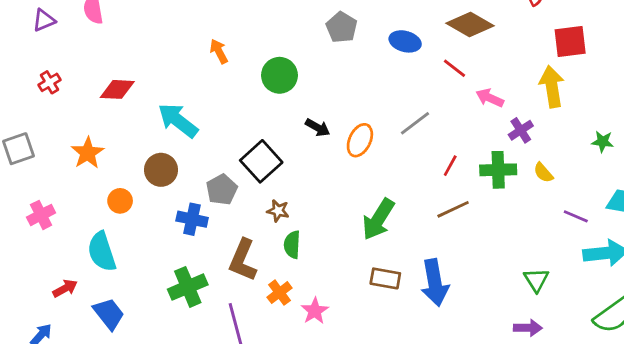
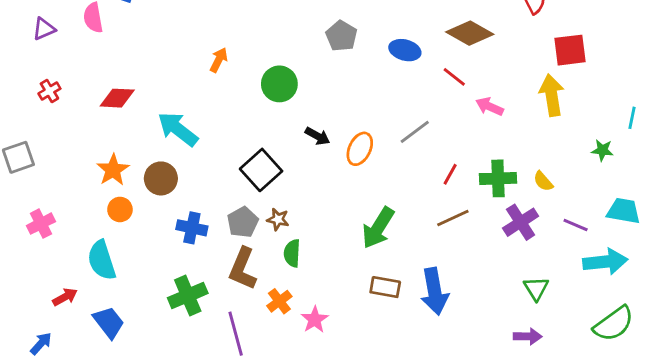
orange arrow: (219, 51) -> (219, 60), turned 55
purple cross: (521, 130) -> (521, 222), moved, size x1.4
orange star: (88, 153) -> (113, 170), moved
gray pentagon: (222, 190) -> (243, 222), moved

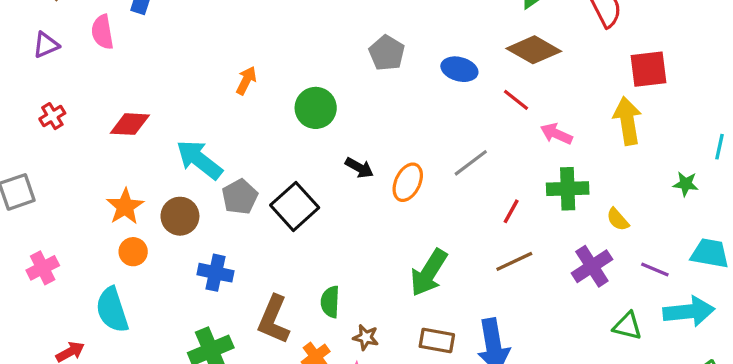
green cross: (498, 178) -> (568, 189), moved
brown star: (278, 219) -> (366, 337), moved
gray pentagon: (243, 222) -> (240, 197), moved
green triangle: (536, 288) -> (627, 326), moved, turned -44

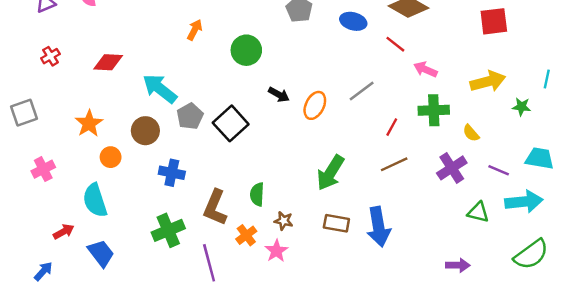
yellow arrow: (627, 121) -> (488, 81), moved, turned 84
orange star: (125, 206) -> (89, 123), moved

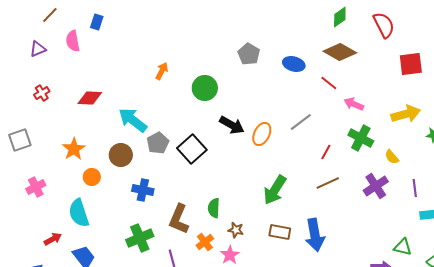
black arrow: (279, 95) -> (232, 125), size x1.4
green cross: (434, 110) -> (361, 138), turned 30
purple line: (499, 170) -> (415, 188), turned 60
green triangle: (478, 212) -> (403, 247), moved

